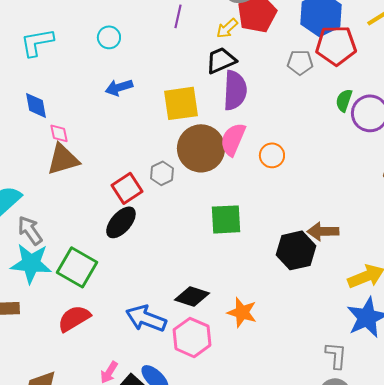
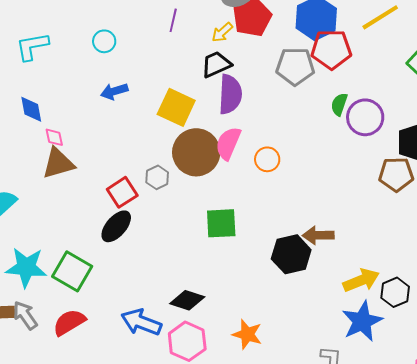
gray pentagon: (300, 62) -> (295, 66), size x1.5
yellow square: (181, 103) -> (176, 107), turned 33
gray arrow: (30, 230) -> (25, 315), moved
orange star: (242, 312) -> (247, 334), moved

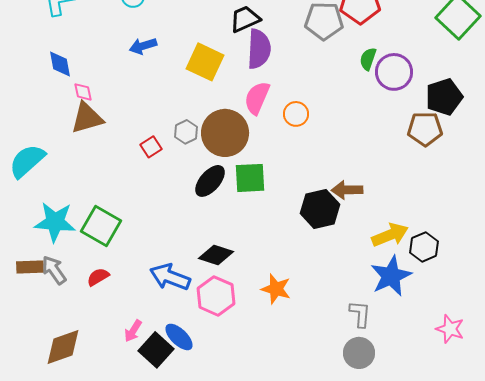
brown circle: (196, 152) -> (225, 133), moved
red square: (122, 192) -> (151, 147), size x0.7
black ellipse: (116, 226) -> (210, 181), moved
red semicircle: (69, 322) -> (98, 277), size x0.7

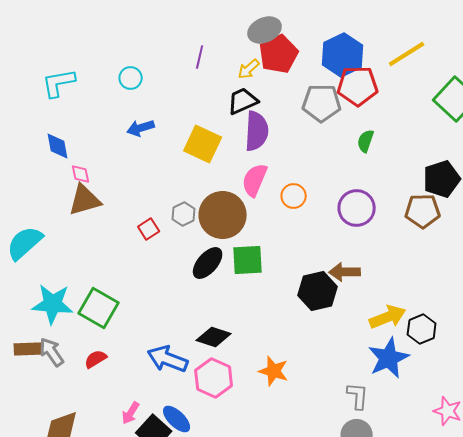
purple circle: (394, 72) -> (357, 208), moved

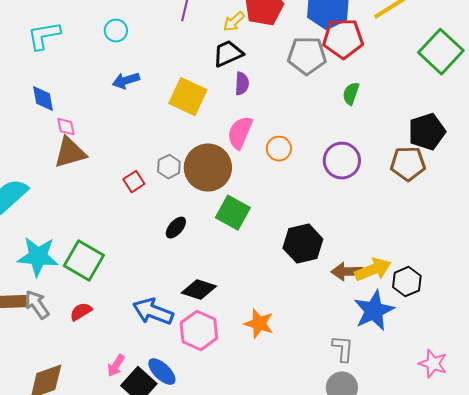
purple semicircle: (257, 131) -> (242, 84), size x0.6
green square: (248, 260) -> (233, 213), turned 32
black ellipse: (208, 263) -> (176, 228), moved, size x0.7
brown arrow: (345, 272) -> (347, 272), moved

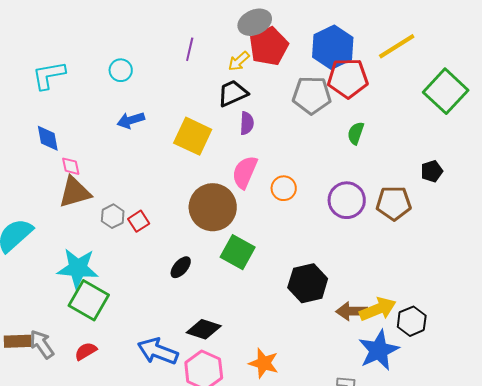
black pentagon: (427, 132) -> (432, 171), size x0.6
brown pentagon: (408, 164) -> (394, 203), moved
gray hexagon: (169, 167) -> (113, 216), moved
cyan star: (38, 257) -> (78, 268), moved

